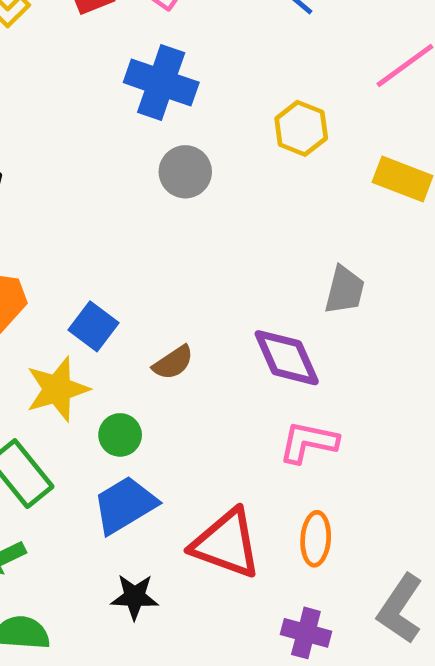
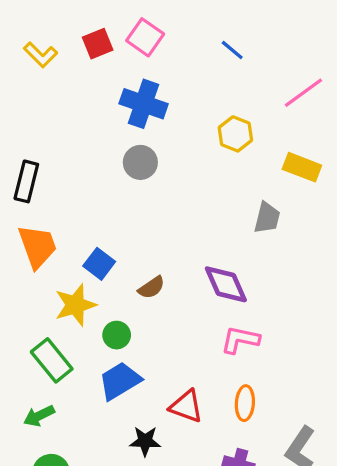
gray circle: (185, 172) -> (140, 162), moved
gray trapezoid: (345, 290) -> (267, 218), moved
red triangle: (226, 544) -> (186, 406), size x0.7
black star: (135, 597) -> (145, 441), moved

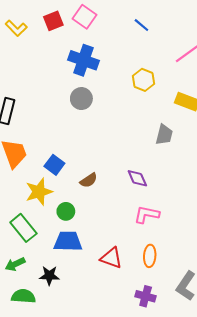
purple diamond: (226, 284) -> (137, 178), size x0.7
blue trapezoid: (120, 381) -> (68, 241), turned 32
black star: (145, 441) -> (49, 276), moved

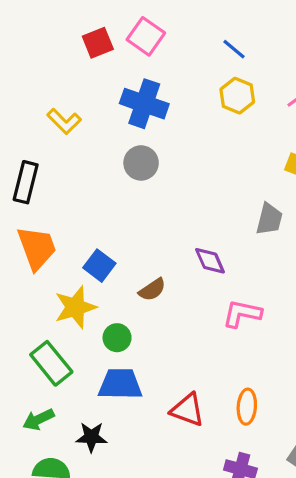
yellow L-shape: (16, 28) -> (64, 121), moved
yellow hexagon: (144, 80) -> (237, 96), moved
purple diamond: (137, 178) -> (210, 261), moved
pink L-shape: (147, 214) -> (242, 314), moved

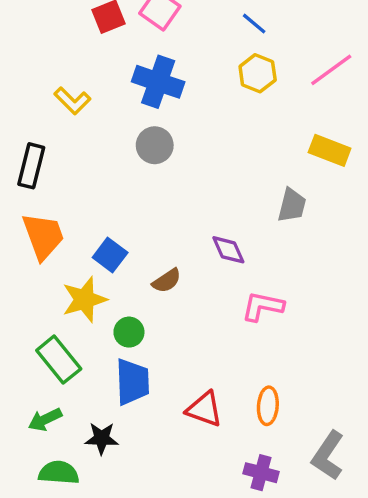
blue trapezoid: (120, 384) -> (132, 382), turned 87

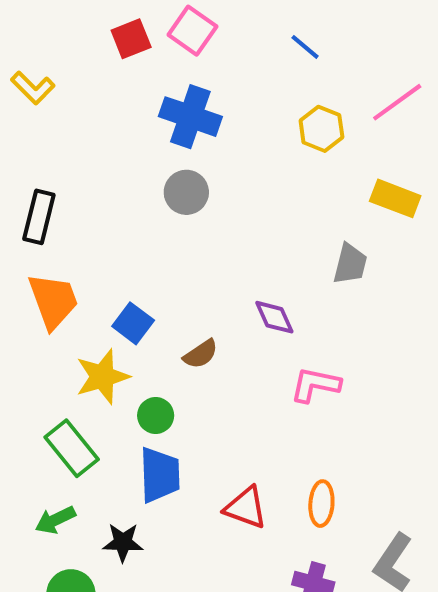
yellow hexagon: (258, 73) -> (321, 129), moved
yellow L-shape: (72, 101) -> (33, 88), moved

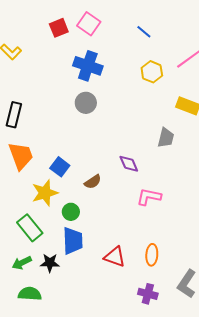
black star: (123, 542) -> (50, 263), moved

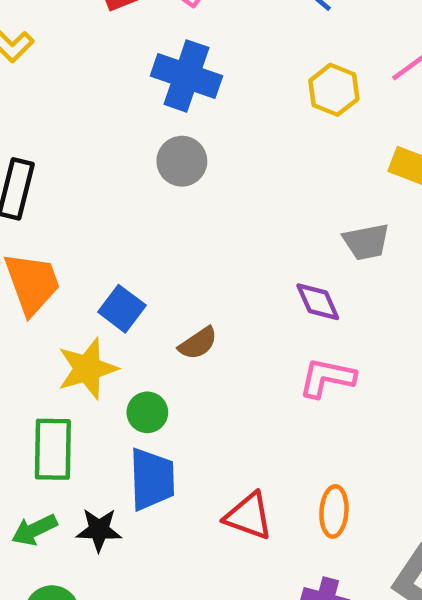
gray trapezoid: (166, 138) -> (366, 242), turned 65
purple diamond: (129, 164) -> (318, 302), moved
green rectangle: (30, 228) -> (53, 449), turned 40

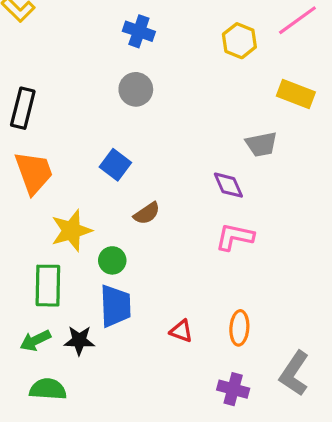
blue cross: (186, 76) -> (139, 31), size x0.7
blue square: (122, 309) -> (115, 165), moved
red triangle: (249, 516) -> (181, 331), size x0.7

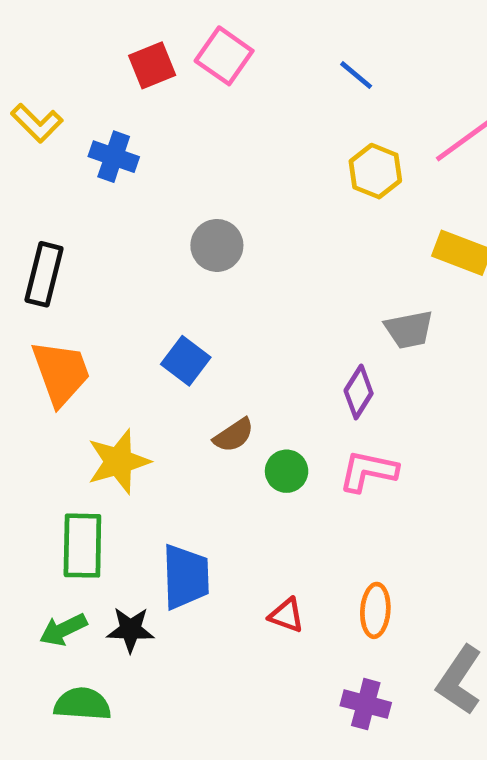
blue cross: (139, 31) -> (114, 157), moved
purple diamond: (228, 185) -> (359, 392), turned 56
green circle: (112, 260) -> (287, 471), moved

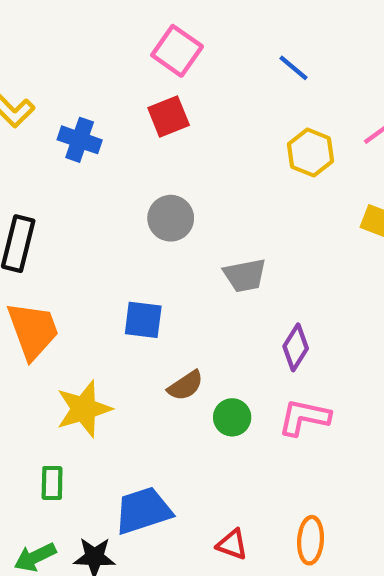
red square: (152, 65) -> (169, 117), moved
gray trapezoid: (409, 330) -> (245, 275), moved
blue square: (186, 361) -> (143, 320), turned -30
green rectangle: (82, 546) -> (52, 483), size x0.6
blue trapezoid: (186, 577) -> (143, 511), turned -106

